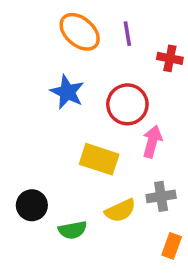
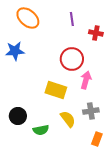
orange ellipse: (80, 32) -> (28, 18), moved
blue star: (67, 92) -> (15, 51), moved, turned -30
yellow semicircle: (120, 211) -> (68, 119), turned -102

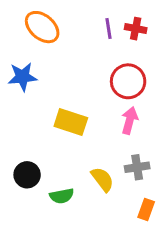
red cross: (96, 33) -> (136, 29), moved
red circle: (72, 59) -> (128, 81), moved
yellow rectangle: (56, 90) -> (71, 122), moved

